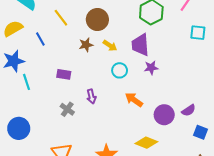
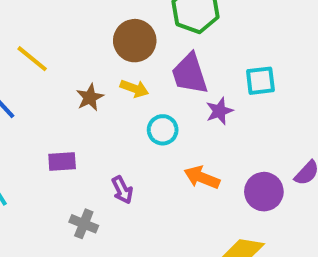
brown circle: (97, 19) -> (135, 41), moved
cyan square: (198, 33) -> (260, 81), moved

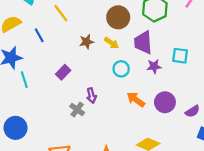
purple rectangle: (62, 161) -> (63, 72), turned -56
purple circle: (264, 192) -> (165, 102), moved
gray cross: (84, 224) -> (77, 109), moved

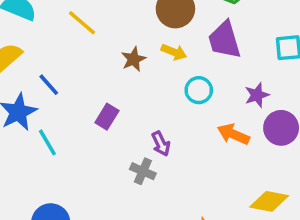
blue line: (39, 35) -> (49, 85), moved
purple star: (154, 66) -> (257, 95), moved

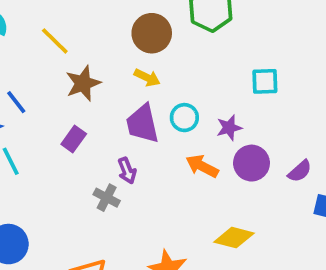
purple trapezoid: (225, 40) -> (143, 124), moved
brown star: (134, 59) -> (83, 83), moved, size x1.4
cyan circle: (199, 90) -> (184, 118), moved

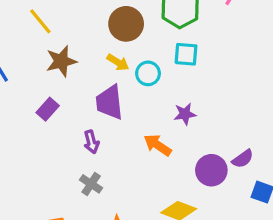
cyan square: (265, 81) -> (186, 54), moved
cyan circle: (184, 118) -> (148, 73), moved
purple circle: (251, 163) -> (211, 170), moved
gray cross: (107, 198) -> (91, 184), moved

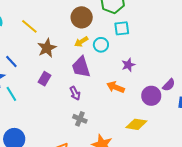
yellow arrow: (118, 62) -> (81, 42), turned 128

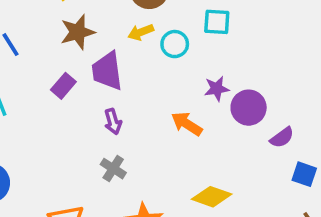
purple trapezoid: (81, 67) -> (107, 71), moved
purple circle: (151, 96) -> (249, 108), moved

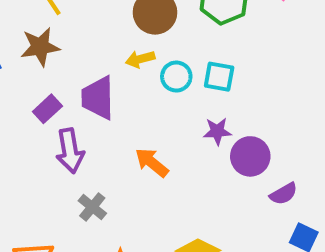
cyan square: (217, 22) -> (219, 77), moved
brown star: (78, 32) -> (40, 47), moved
purple arrow: (113, 122) -> (70, 151), moved, size x1.5
orange arrow: (187, 124) -> (152, 163), moved

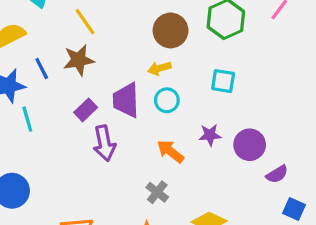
cyan circle: (176, 77) -> (167, 100), moved
purple star: (217, 131) -> (210, 135), moved
gray cross: (92, 207) -> (157, 192), moved

